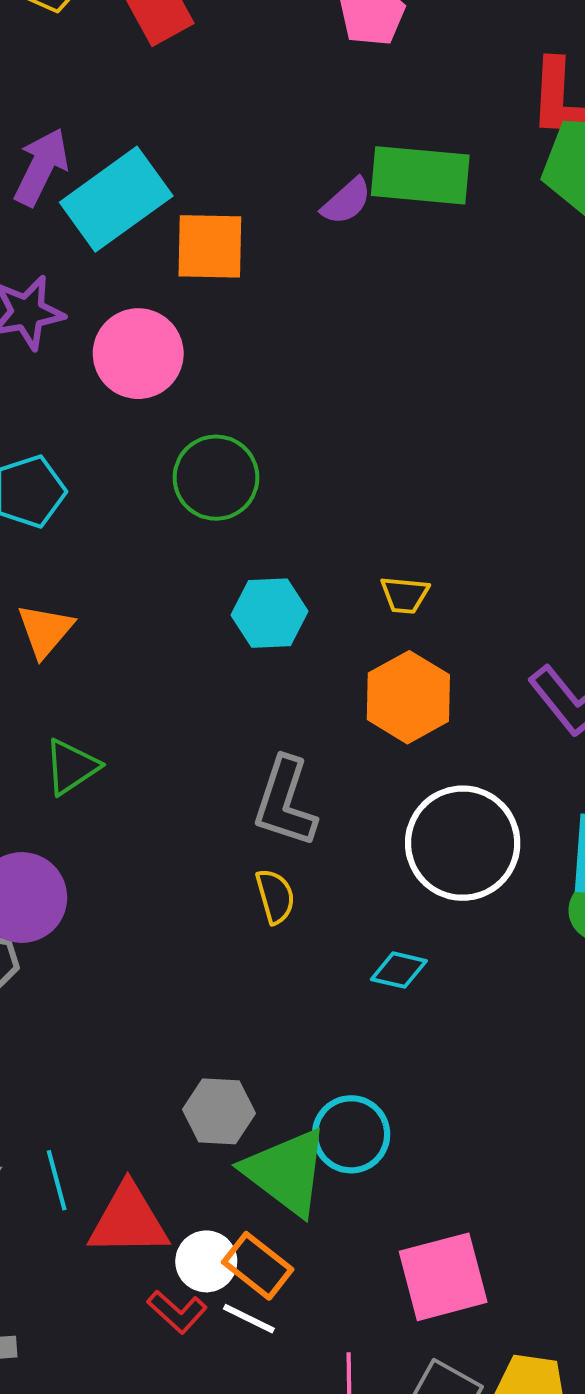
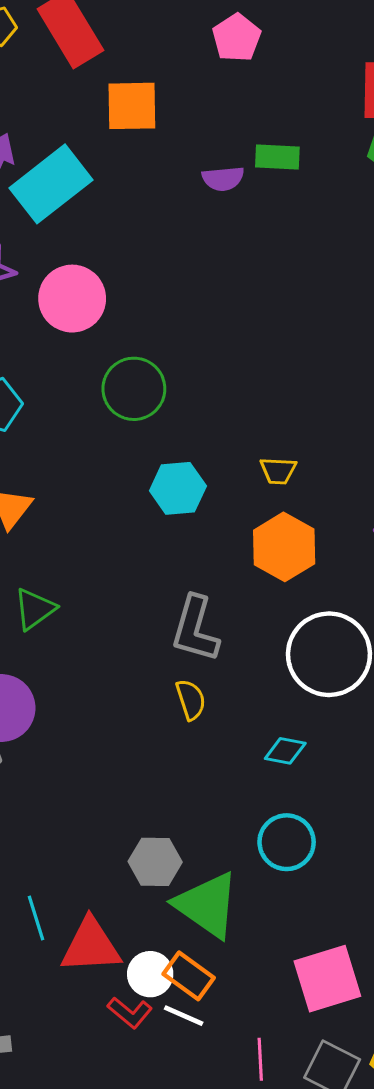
green rectangle: (420, 175) -> (277, 157), size x0.6
purple semicircle: (346, 201) -> (223, 179), turned 39
orange square: (210, 246) -> (132, 106), moved
cyan circle: (351, 1134) -> (287, 842), moved

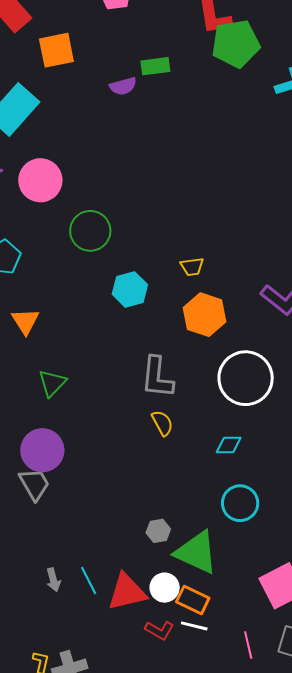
gray hexagon: (155, 862) -> (158, 531), size x0.7
white circle: (150, 974) -> (165, 588), moved

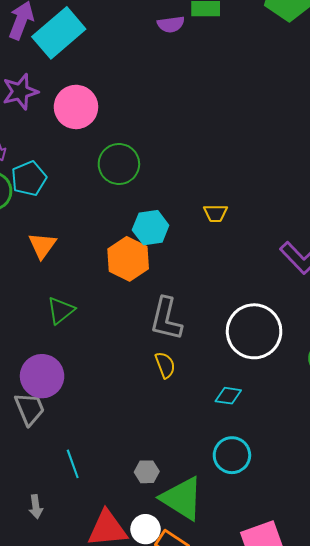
orange hexagon: (205, 315) -> (128, 259), moved
cyan line: (89, 581) -> (73, 464), moved

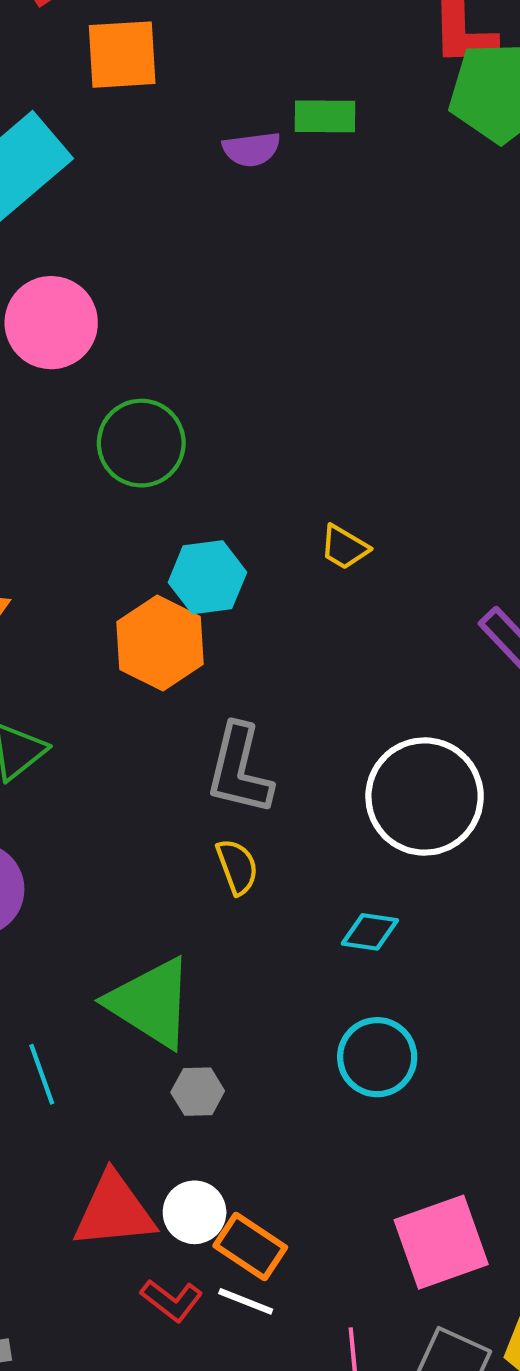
yellow trapezoid: (216, 213) -> (344, 547), turned 30
green triangle: (182, 498) -> (151, 1003), moved

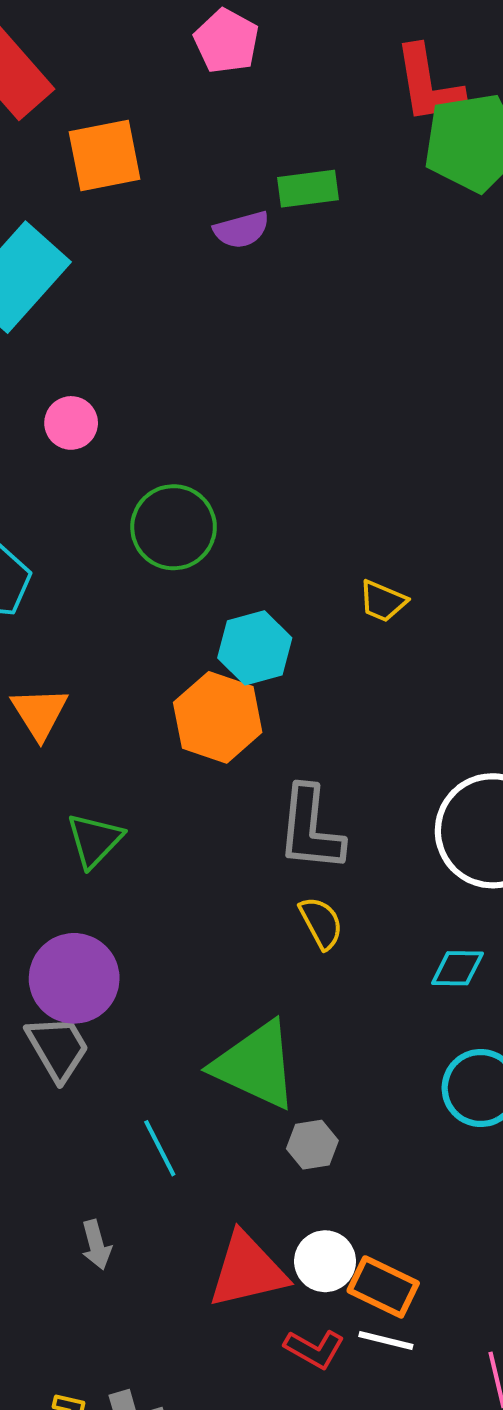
pink circle: (51, 323) -> (71, 423), size x0.6

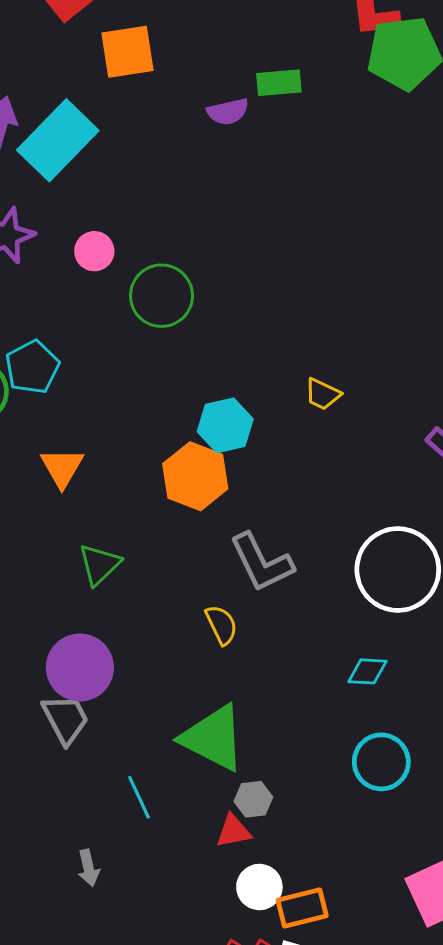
green circle: (174, 527) -> (161, 296), moved
gray L-shape: (310, 829) -> (261, 562), turned -34
yellow semicircle: (321, 923) -> (221, 625), moved
red triangle: (247, 1270) -> (233, 831), moved, size x0.6
orange rectangle: (383, 1287) -> (302, 908), turned -42

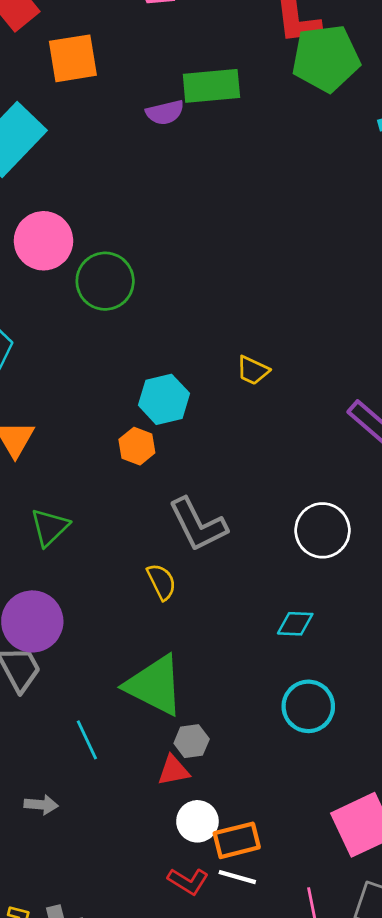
green rectangle: (279, 83) -> (211, 86), size x1.4
pink circle: (94, 251) -> (43, 241), size x1.6
orange hexagon: (195, 476) -> (137, 446), size x0.6
white circle: (398, 569) -> (322, 530), size x0.7
gray arrow: (89, 868) -> (41, 805), turned -72

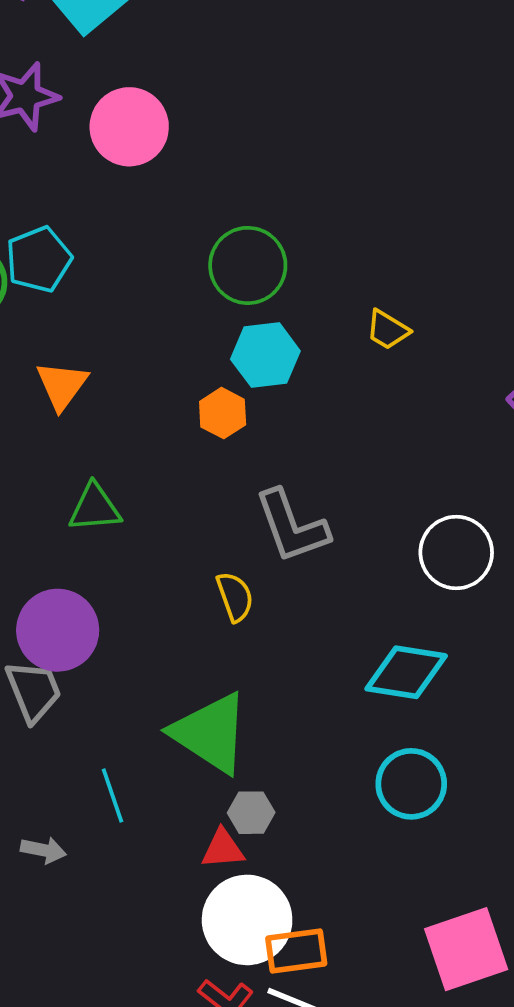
green circle: (105, 281) -> (248, 265), moved
green triangle: (50, 527) -> (95, 508), turned 33
cyan diamond: (295, 624) -> (406, 672), size x1.6
gray arrow: (41, 805) -> (43, 850), moved
white circle: (197, 821) -> (247, 920), size x1.6

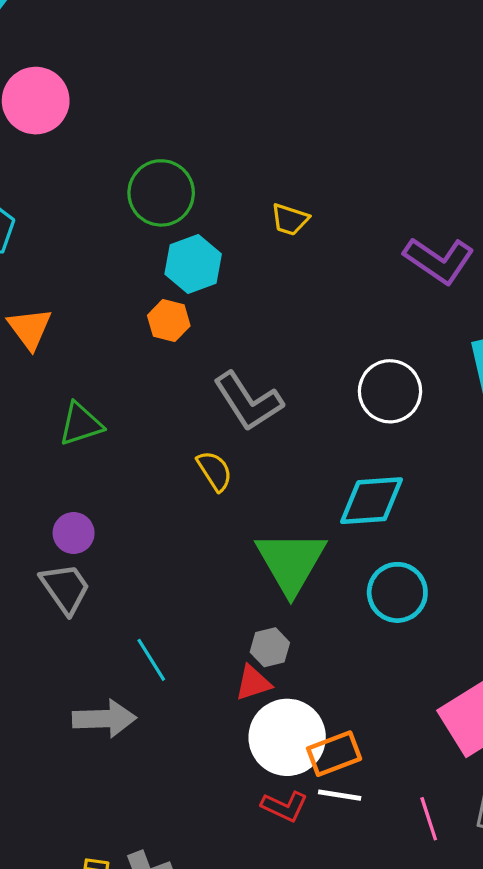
purple circle: (58, 630) -> (74, 533), size x0.6
green triangle: (210, 733) -> (291, 562), moved, turned 40
gray arrow: (43, 850) -> (104, 719), size x1.6

